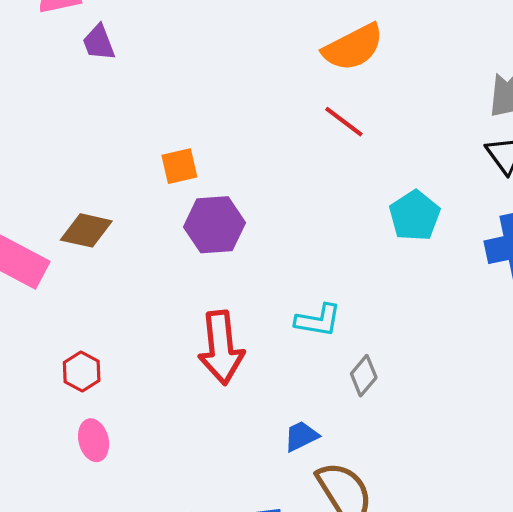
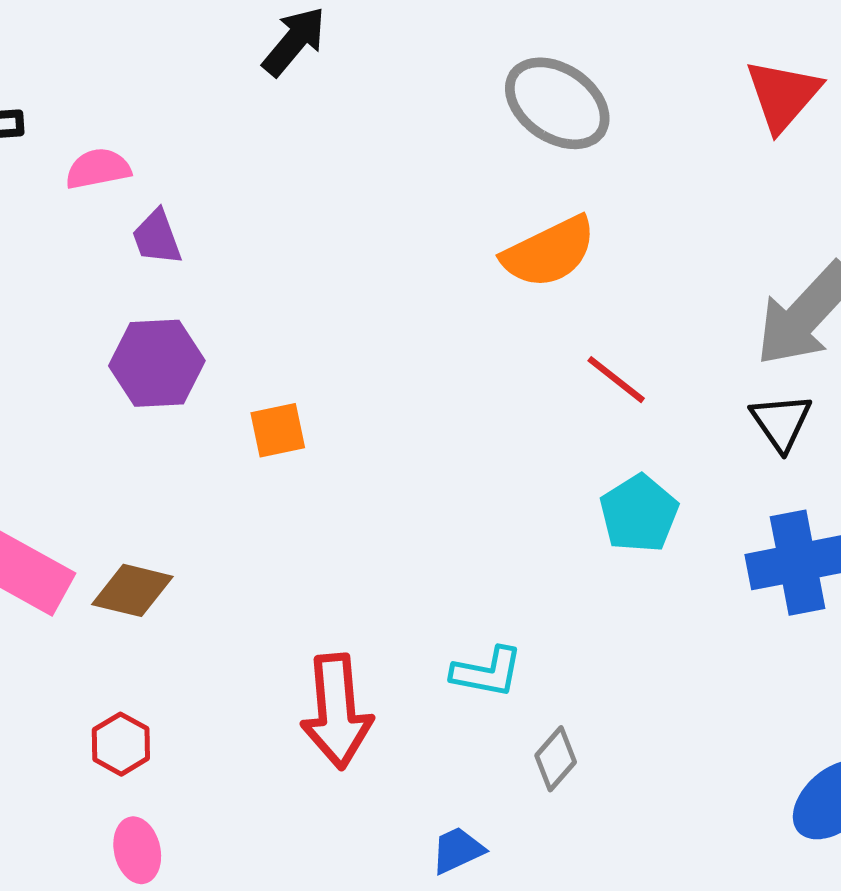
red line: (344, 122) -> (616, 380), moved
purple hexagon: (214, 225) -> (157, 363), moved
brown diamond: (86, 230) -> (132, 590), moved

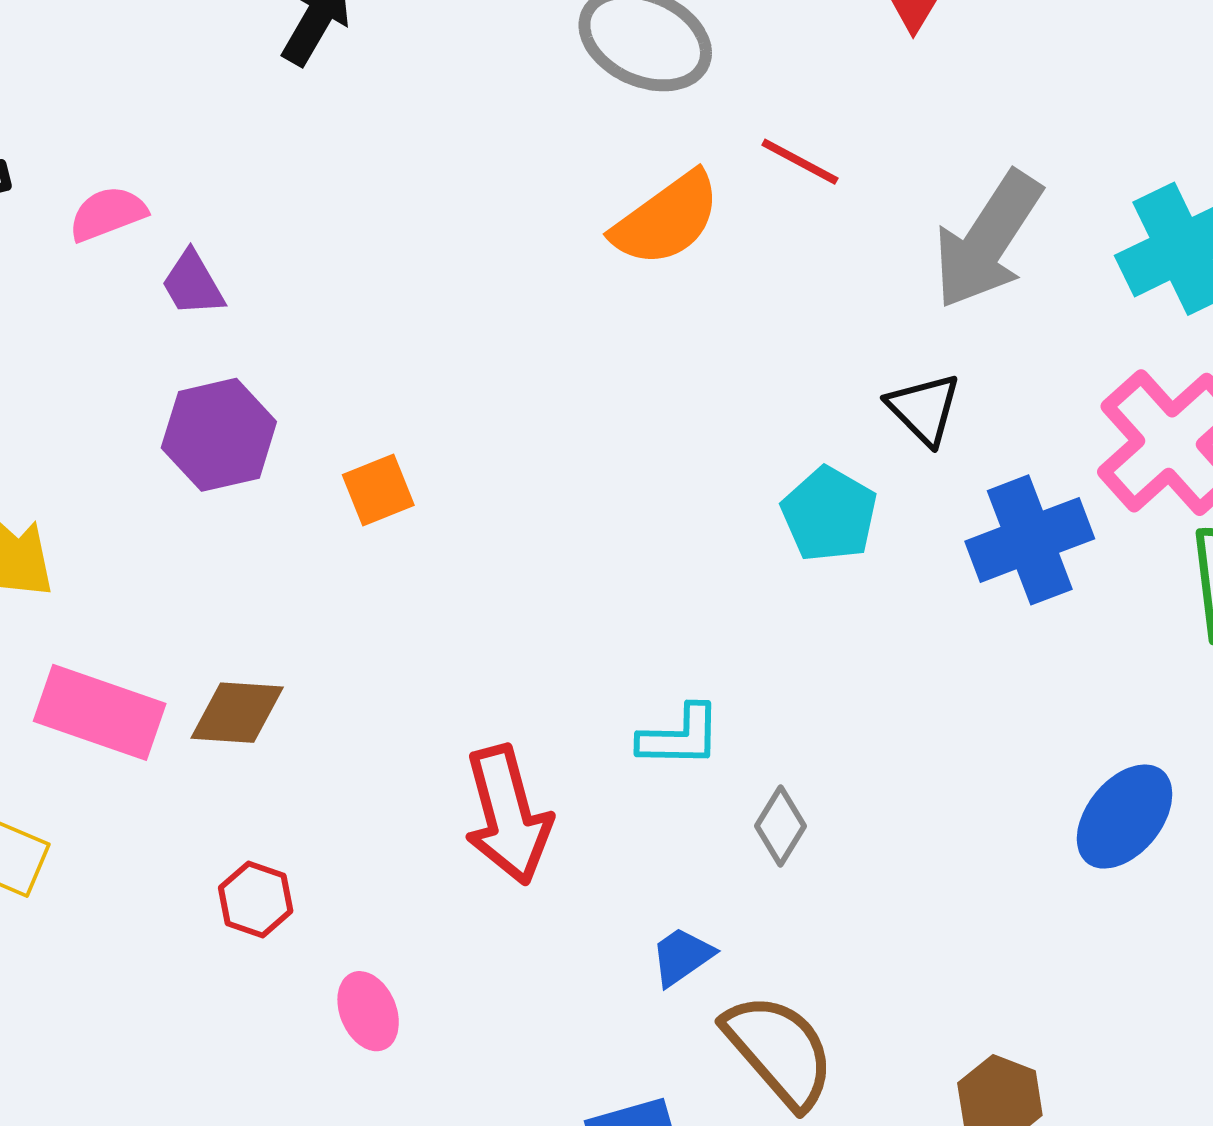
red line: (616, 380) -> (800, 162), moved
black triangle: (781, 422) -> (924, 409), moved
pink ellipse: (137, 850) -> (368, 1011), moved

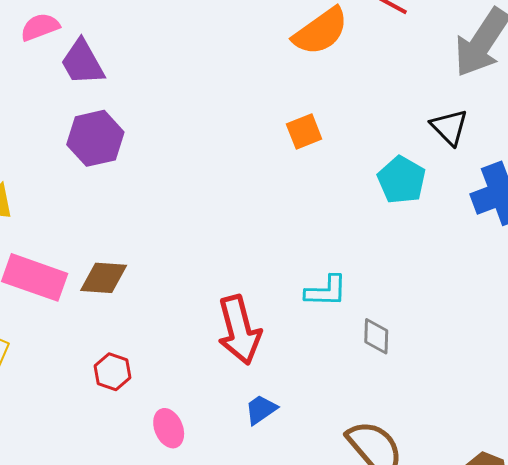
purple trapezoid: (193, 284) -> (82, 62), size x1.4
orange square: (378, 490) -> (304, 131), moved
gray diamond: (781, 826) -> (376, 336), turned -30
blue trapezoid: (682, 956) -> (261, 410), moved

